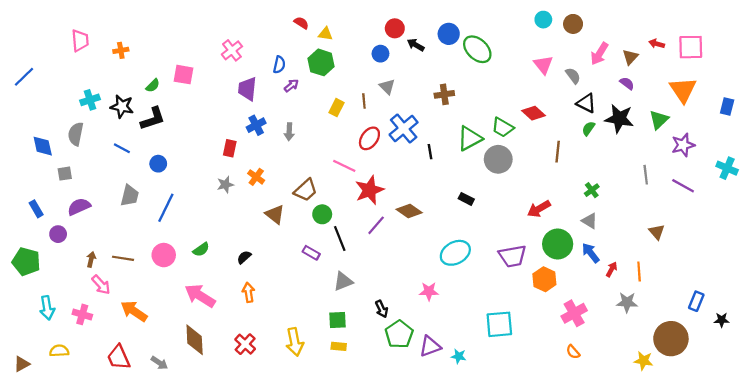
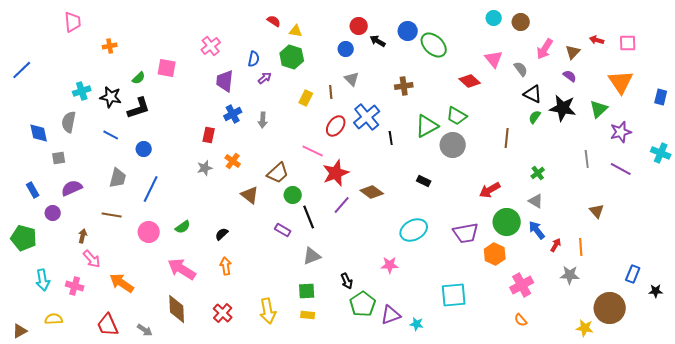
pink trapezoid: (80, 40) -> (73, 22), moved
pink square: (691, 47) -> (628, 43), size x0.7
red diamond: (533, 113) -> (470, 81), moved
brown line: (123, 258) -> (112, 215), moved

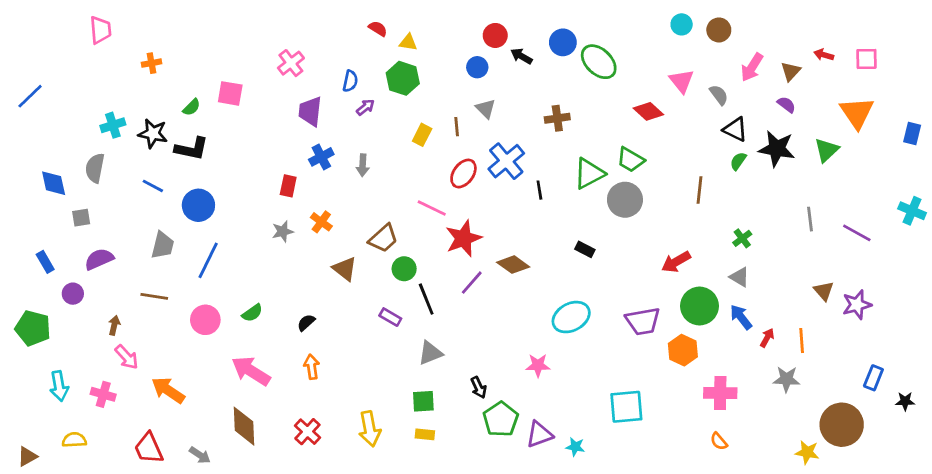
black L-shape: (139, 108) -> (192, 149), turned 30
purple star: (621, 132) -> (857, 305), moved
blue circle: (144, 149) -> (198, 205), size x1.5
pink cross: (522, 285) -> (720, 393), turned 30

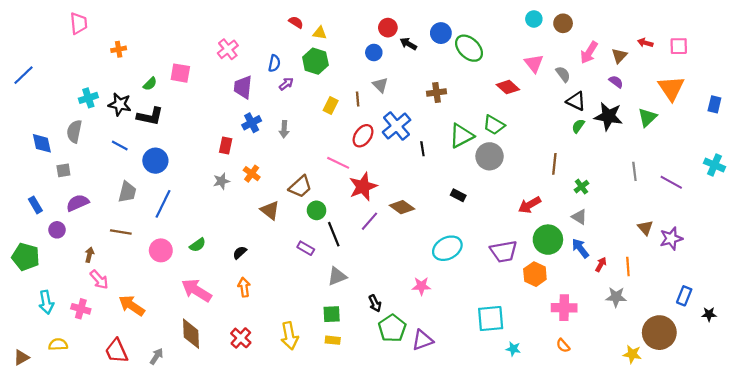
brown line: (699, 190) -> (554, 164), moved
cyan star: (575, 447) -> (513, 349), moved
gray arrow: (200, 455) -> (156, 356), turned -91

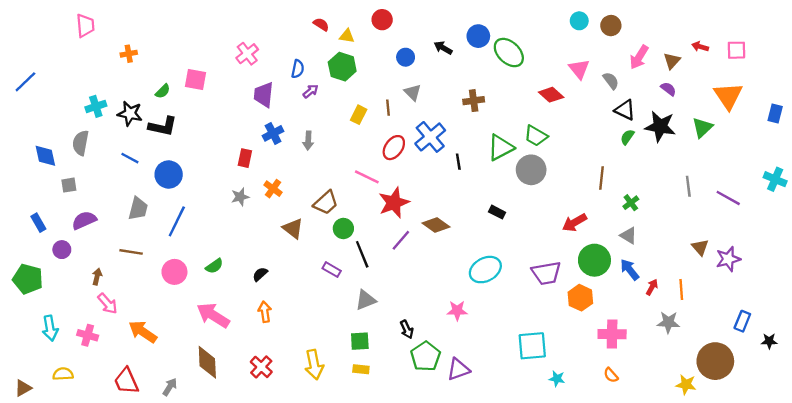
red circle: (388, 28) -> (382, 20), moved

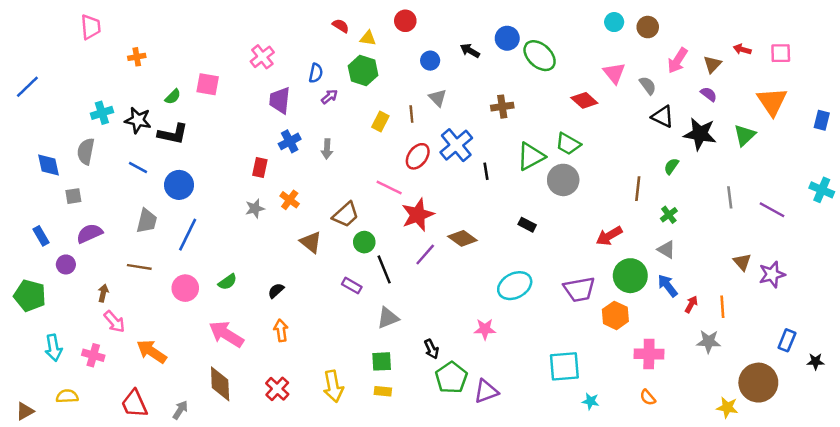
green semicircle: (627, 137) -> (671, 166), moved

